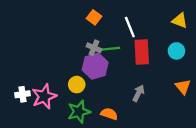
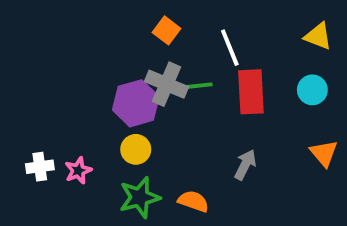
gray cross: (94, 48) -> (166, 84), size x1.5
purple hexagon: (95, 66) -> (136, 103), moved
pink star: (44, 96) -> (78, 171), size x0.6

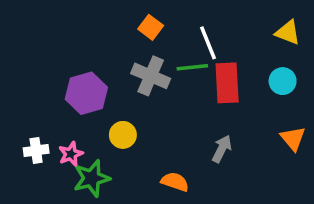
green line: (195, 86) -> (192, 67), moved
purple hexagon: (136, 103) -> (86, 93), moved
green star: (140, 197) -> (92, 178), moved

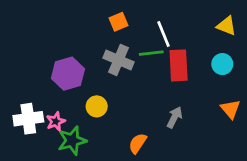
orange square: (151, 27) -> (119, 22), turned 30
white cross: (36, 151) -> (28, 119), size x1.5
orange semicircle: (175, 182) -> (138, 143), turned -75

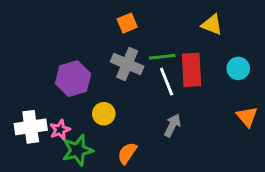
yellow triangle: (226, 26) -> (212, 25), moved
white line: (164, 34) -> (167, 82), moved
gray arrow: (175, 117) -> (172, 125), moved
orange semicircle: (138, 143) -> (127, 153), moved

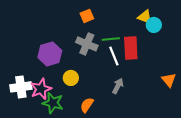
cyan circle: (238, 68) -> (154, 25), moved
pink star: (60, 130) -> (41, 89), size x1.5
green star: (77, 150) -> (53, 103), turned 30

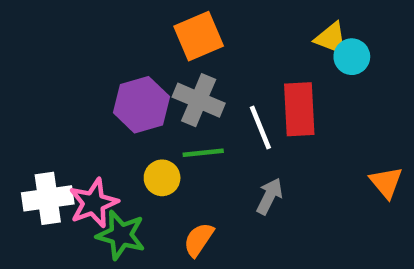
orange square: (87, 16) -> (199, 36), size x1.5
green line: (111, 39) -> (203, 153), moved
purple hexagon: (50, 54) -> (141, 105), moved

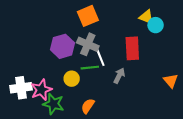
white line: (260, 128) -> (100, 56), moved
gray arrow: (270, 196) -> (119, 76), moved

